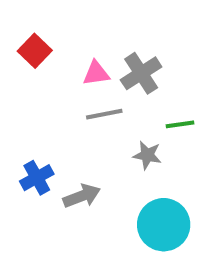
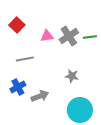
gray line: (104, 114) -> (25, 59), moved
green line: (180, 124) -> (90, 37), moved

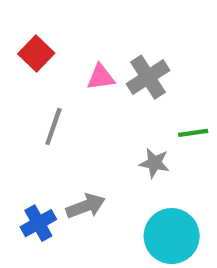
green line: (90, 37) -> (193, 133), moved
gray line: (25, 59) -> (53, 126), turned -60
blue cross: (18, 87) -> (38, 223), moved

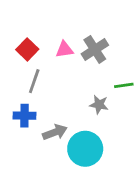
red square: (36, 53) -> (27, 49), moved
blue cross: (38, 223) -> (25, 116), moved, turned 30
cyan circle: (172, 236) -> (85, 149), moved

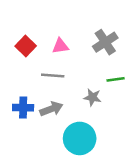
gray cross: (95, 49) -> (105, 42), moved
gray line: (34, 81) -> (53, 76), moved, turned 75
gray arrow: (55, 132) -> (51, 109), moved

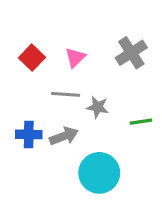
pink triangle: (60, 46) -> (75, 58), turned -36
green line: (116, 79) -> (141, 122), moved
gray star: (92, 97) -> (98, 107), moved

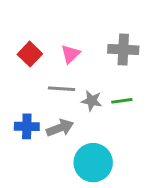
gray cross: (131, 53) -> (123, 50), turned 36
green line: (141, 122) -> (122, 101), moved

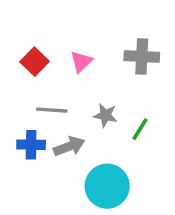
gray line: (61, 89) -> (52, 110), moved
green line: (122, 101) -> (140, 129), moved, turned -50

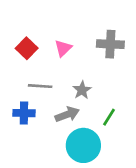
gray star: (105, 115) -> (82, 90), turned 30
green line: (140, 129) -> (109, 117), moved
gray arrow: (69, 146) -> (67, 114), moved

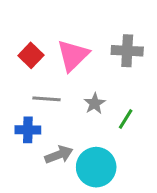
pink triangle: (63, 48) -> (73, 55), size x1.6
gray arrow: (67, 114) -> (59, 155), moved
green line: (109, 117) -> (126, 119), moved

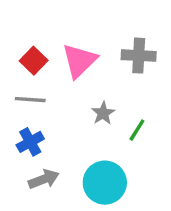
gray line: (47, 99) -> (30, 100), moved
blue cross: (28, 130) -> (30, 142), turned -30
gray arrow: (59, 155) -> (44, 179), moved

